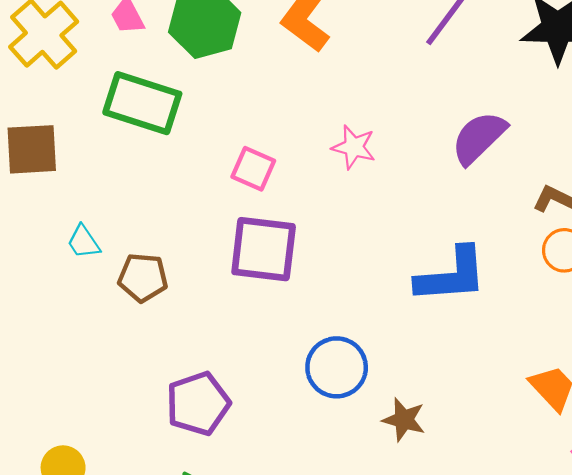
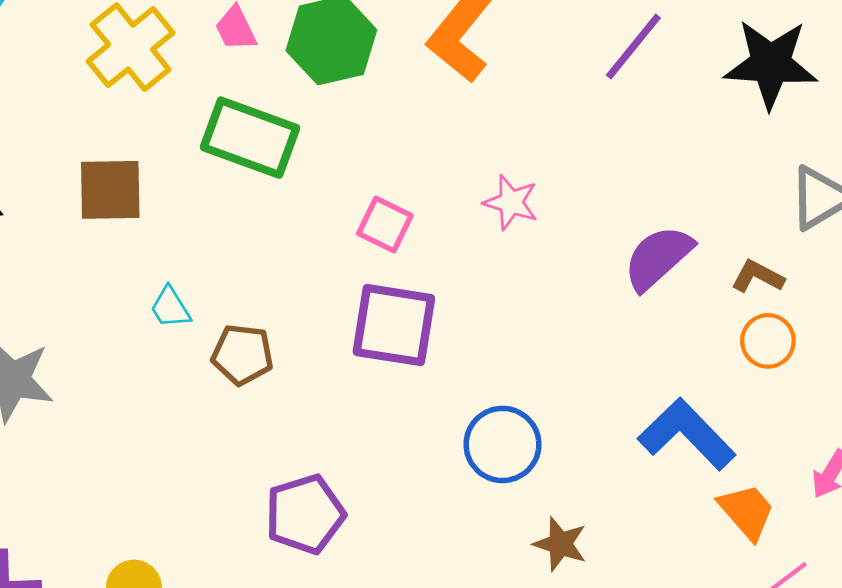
purple semicircle: (479, 138) -> (658, 258), moved
blue L-shape: (451, 275) -> (687, 434), moved, turned -132
blue circle: (337, 367) -> (503, 444), moved

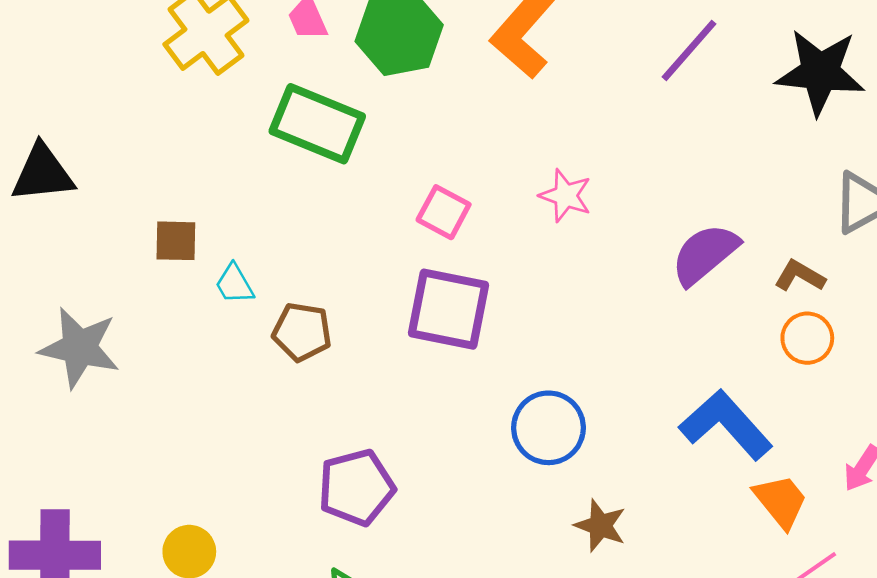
brown square: (110, 190) -> (176, 241), moved, size x0.7

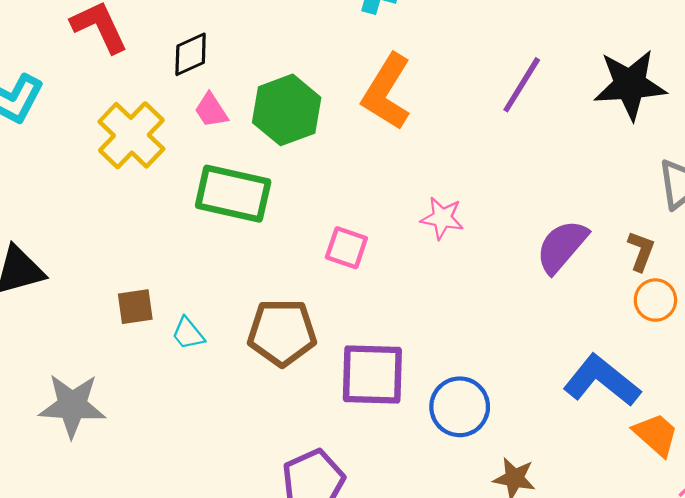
brown L-shape: (800, 276) -> (641, 251), turned 90
purple square: (449, 309) -> (372, 374), moved
brown pentagon: (302, 332) -> (282, 332), moved, size x1.4

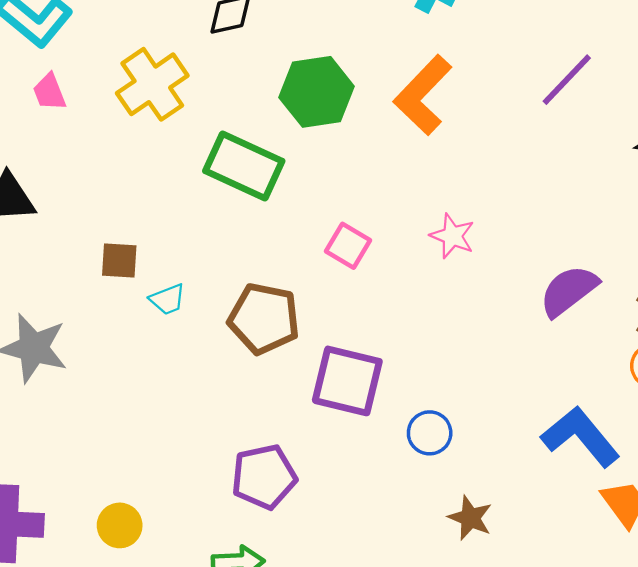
purple line: (522, 85) -> (567, 80), moved
pink trapezoid: (211, 110) -> (49, 92), moved
cyan trapezoid: (188, 334) -> (168, 299), turned -84
blue circle: (460, 407) -> (430, 433), size x0.7

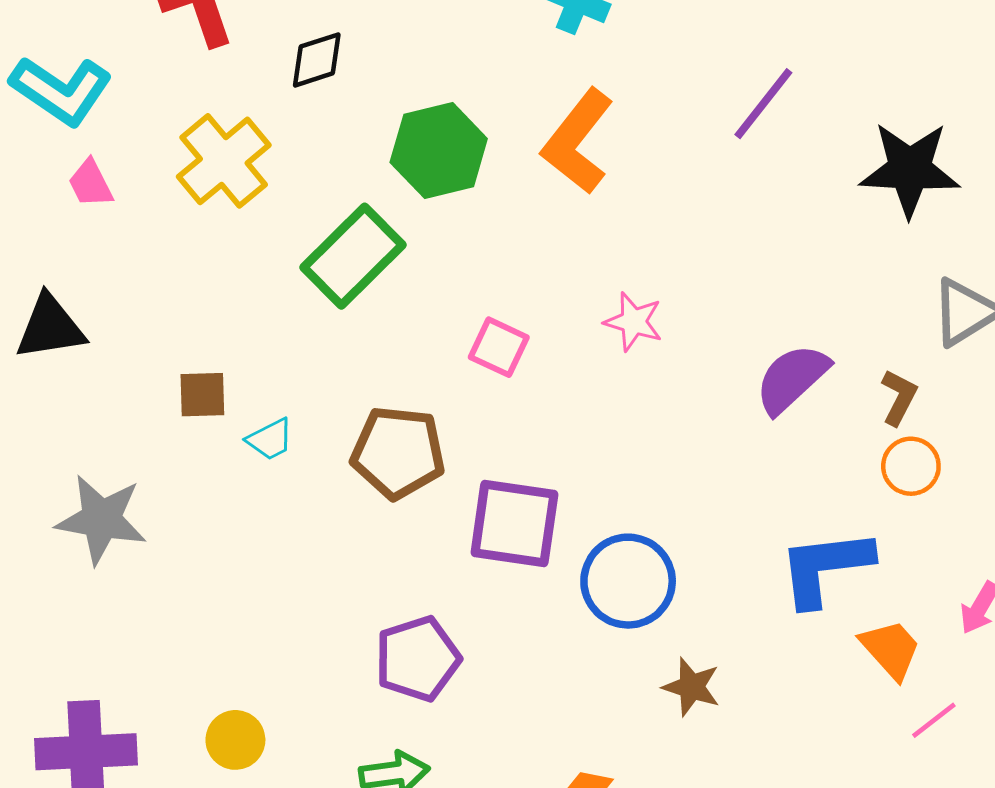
green rectangle: (244, 166) -> (353, 256), turned -64
blue circle: (430, 433) -> (628, 581), size x1.6
blue L-shape: (581, 437) -> (825, 567), turned -52

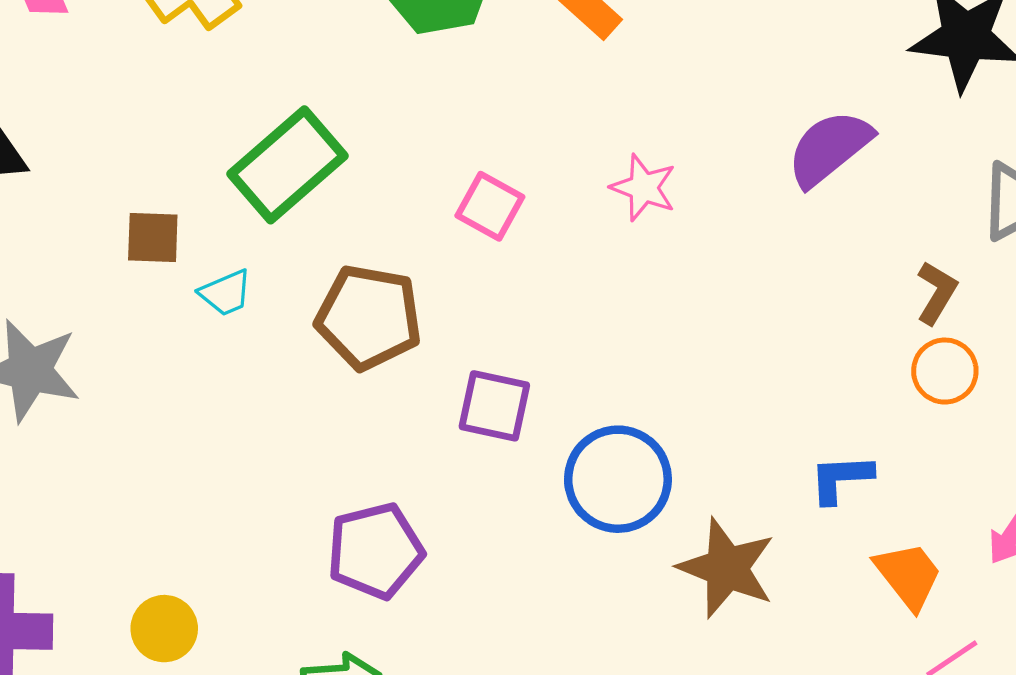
green rectangle: (353, 256) -> (287, 165), moved
purple semicircle: (792, 379) -> (829, 148), moved
purple square: (514, 524) -> (494, 406), size x0.7
blue L-shape: (825, 567) -> (841, 478), size x0.6
brown star: (691, 687) -> (727, 568), moved, size x1.5

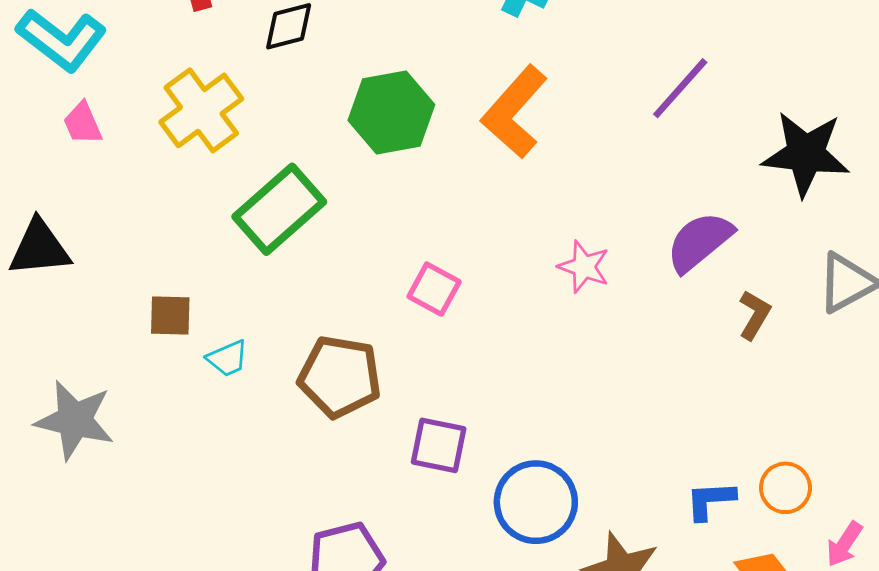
green rectangle: (287, 165) -> (279, 209), moved
pink star: (643, 188) -> (584, 267), moved
brown L-shape: (937, 293) -> (754, 315), moved
orange circle: (945, 371) -> (785, 488), moved

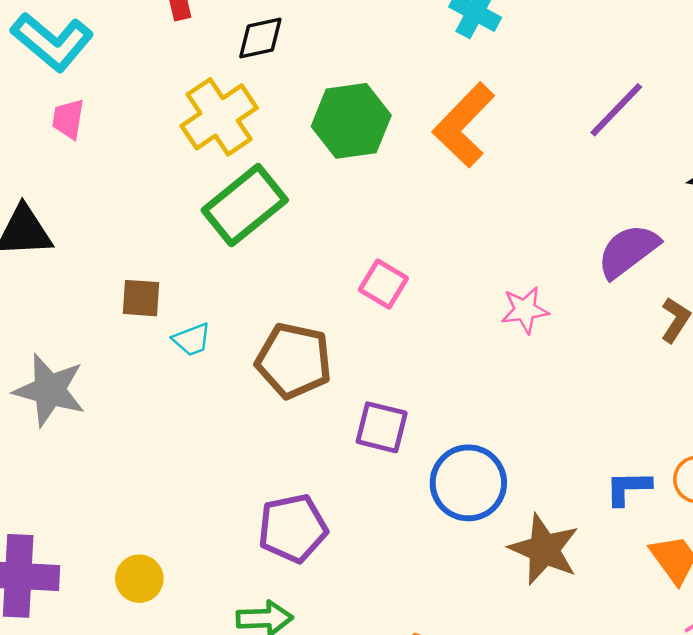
yellow cross: (201, 110) -> (219, 117), moved
pink trapezoid: (83, 123) -> (68, 119), turned 30
pink star: (584, 267) -> (525, 310), moved, turned -30

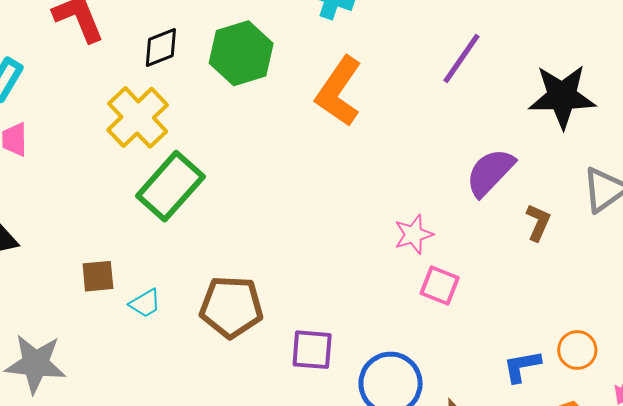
green hexagon: (351, 121) -> (241, 53), moved
pink square: (383, 284) -> (440, 285), moved

